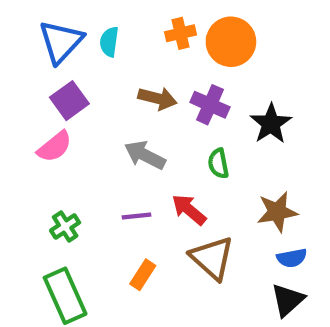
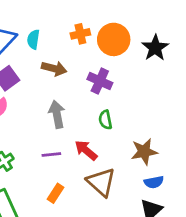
brown arrow: (157, 98) -> (54, 69), moved
black star: (271, 124) -> (155, 48), moved
gray arrow: (145, 155) -> (57, 114), turned 52

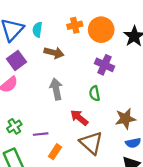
purple cross: (100, 81) -> (104, 65), moved
purple line: (51, 154) -> (41, 134), moved

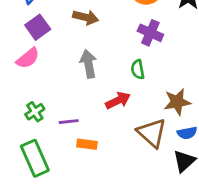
red arrow: (79, 118) -> (118, 100), turned 114
brown triangle: (91, 143) -> (152, 133), moved
orange rectangle: (55, 152) -> (87, 144), turned 64

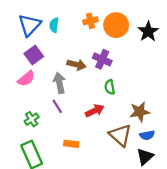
brown arrow: (86, 17) -> (77, 65), moved
purple cross: (150, 33) -> (102, 59), moved
gray arrow: (88, 64) -> (59, 83), moved
purple line: (69, 122) -> (57, 106), moved, turned 64

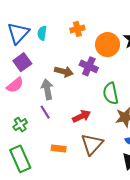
orange circle: (116, 25) -> (108, 45), moved
green semicircle: (110, 87) -> (111, 93), moved, size x1.5
brown triangle: (120, 135) -> (92, 144), moved, turned 30

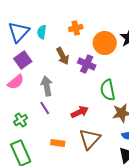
brown arrow: (64, 72) -> (63, 56), moved, turned 48

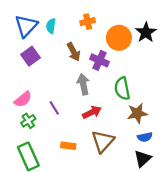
pink semicircle: (16, 82) -> (23, 99), moved
gray arrow: (47, 86) -> (83, 84), moved

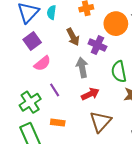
pink semicircle: (23, 99) -> (42, 63), moved
green cross: (28, 121) -> (30, 102), size x1.5
orange rectangle: (68, 146) -> (58, 123), moved

